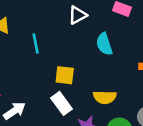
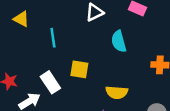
white rectangle: (62, 103) -> (50, 82), moved

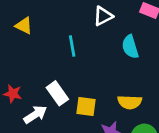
cyan line: (53, 38) -> (72, 46), moved
yellow square: (79, 69) -> (86, 107), moved

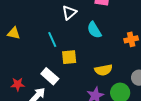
yellow square: (86, 107) -> (69, 57), moved

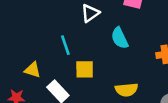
yellow triangle: (14, 33) -> (33, 70), moved

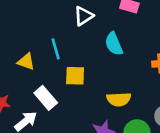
yellow triangle: (33, 70) -> (26, 62), moved

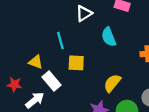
yellow triangle: (26, 62) -> (36, 62), moved
yellow semicircle: (119, 99) -> (112, 83), turned 132

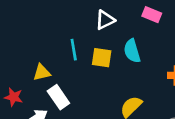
yellow triangle: (36, 62) -> (42, 72), turned -40
yellow square: (76, 63) -> (102, 58), moved

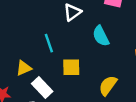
yellow square: (102, 58) -> (71, 67), moved

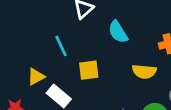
yellow semicircle: (108, 85) -> (144, 71), moved, turned -115

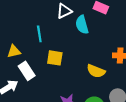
cyan semicircle: (118, 32) -> (82, 25), moved

